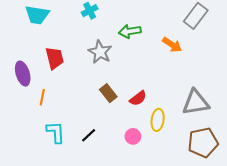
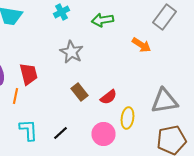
green arrow: (130, 31) -> (102, 20), moved
red trapezoid: (55, 58) -> (28, 74), moved
pink circle: (133, 136) -> (104, 134), size x1.5

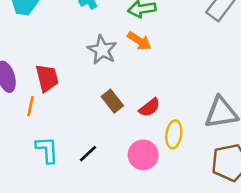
orange arrow: (142, 45) -> (139, 41), moved

